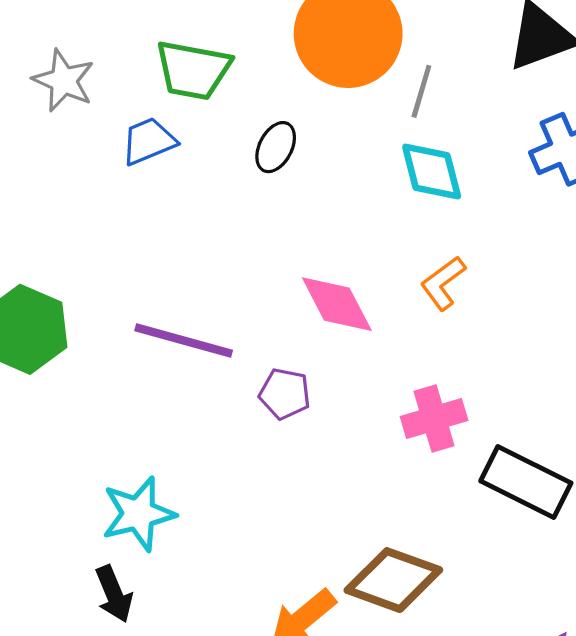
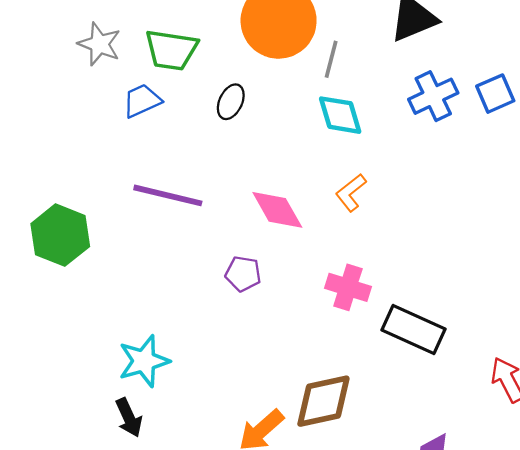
gray star: (64, 81) -> (99, 44), moved
purple line: (184, 341) -> (168, 195), moved
pink cross: (434, 419) -> (348, 287), turned 36
brown diamond: (393, 580) -> (323, 401), turned -30

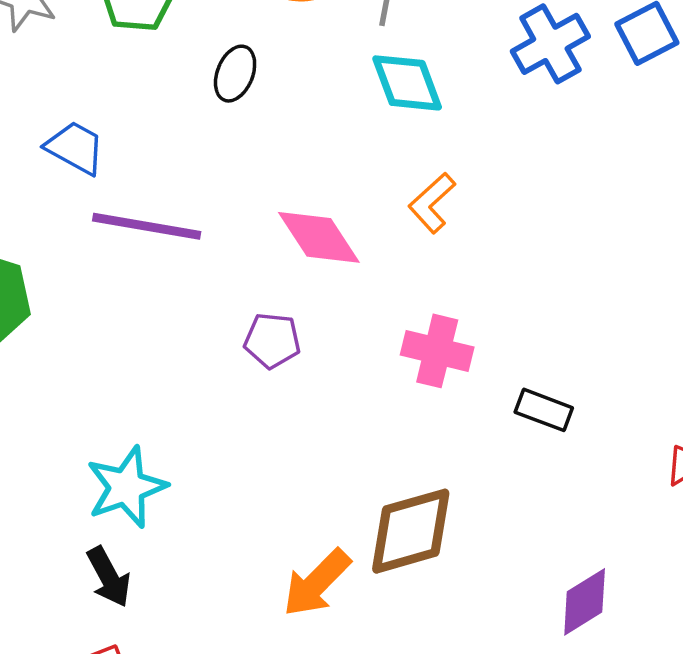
blue trapezoid: (142, 101) -> (75, 148), moved, turned 57
black rectangle: (414, 329) -> (544, 410), size x0.6

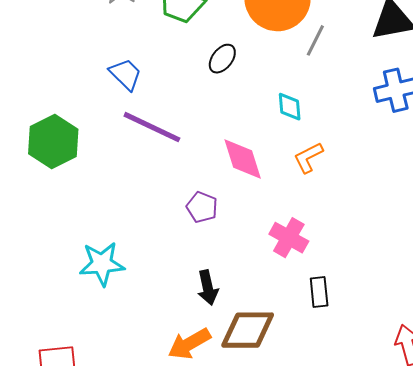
cyan diamond: (407, 83) -> (290, 107), moved, size x0.7
black rectangle: (544, 410) -> (319, 292), moved, turned 48
black arrow: (109, 577) -> (208, 288), moved

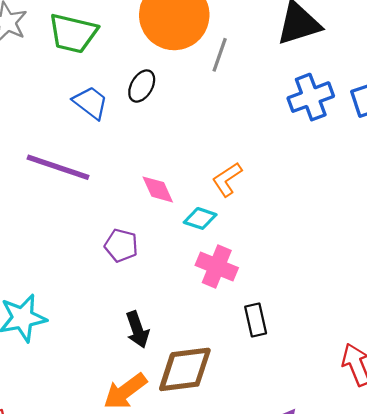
black ellipse: (222, 59) -> (142, 86), moved
blue trapezoid: (125, 74) -> (90, 103), moved
cyan diamond: (290, 107) -> (200, 218), moved, turned -60
pink diamond: (243, 159) -> (158, 189), size x0.7

